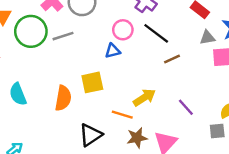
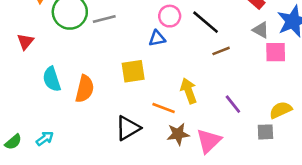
gray triangle: (207, 38) -> (261, 30), turned 35
yellow arrow: (144, 97) -> (189, 91), turned -80
orange semicircle: (63, 98) -> (85, 89), moved

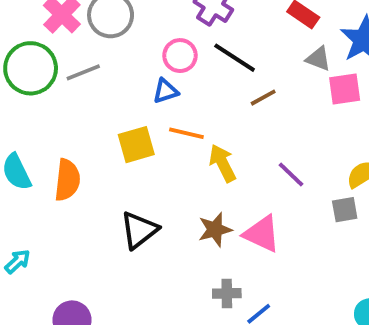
orange line: (164, 108) -> (186, 133), moved
pink triangle: (209, 141) -> (262, 234), turned -44

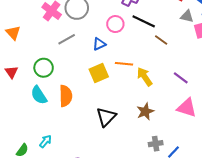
green circle: (31, 68) -> (44, 68), moved, size x0.7
blue triangle: (166, 91) -> (99, 44), moved
brown line: (263, 98) -> (161, 40), turned 72
pink triangle: (262, 234) -> (187, 108), moved

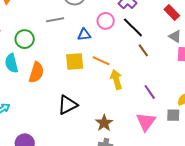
pink triangle: (187, 108) -> (146, 122), turned 30
brown star: (145, 111) -> (104, 123), moved, turned -30

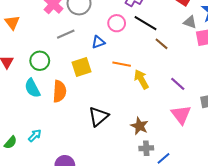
yellow square: (75, 61) -> (82, 67), moved

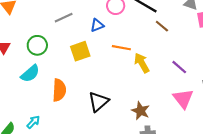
cyan semicircle: (32, 88) -> (30, 74), turned -102
orange semicircle: (60, 91) -> (59, 90), moved

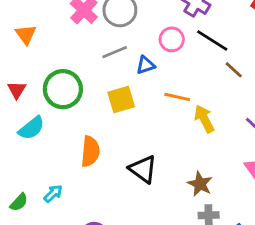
gray line: (64, 18) -> (115, 52), moved
green circle: (37, 45) -> (63, 89), size x1.4
cyan semicircle: (30, 74) -> (31, 128), moved
black triangle: (98, 102) -> (143, 169), turned -45

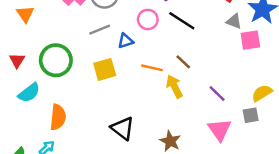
brown line: (234, 70) -> (183, 62), moved
orange semicircle: (90, 151) -> (58, 117), moved

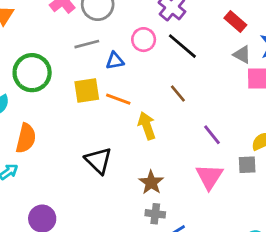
orange line: (152, 68) -> (118, 99), moved
yellow arrow: (174, 86) -> (147, 126), moved

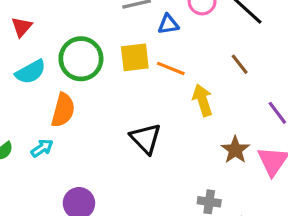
green circle: (32, 73) -> (81, 59), moved
brown star: (151, 182) -> (235, 150), moved

